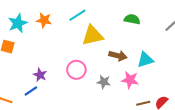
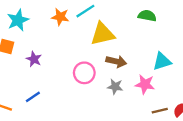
orange star: (44, 20) -> (60, 17), moved
brown arrow: (118, 56) -> (116, 61), moved
purple star: (40, 75) -> (34, 59), moved

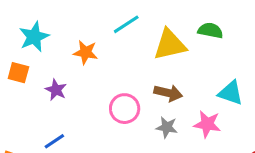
orange star: (60, 17) -> (86, 52), moved
yellow triangle: (103, 34) -> (170, 45), moved
cyan triangle: (162, 61) -> (231, 93), turned 36

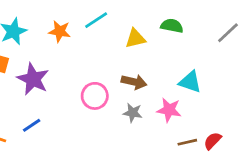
yellow triangle: (170, 45) -> (135, 38), size x0.7
orange star: (86, 52) -> (60, 31), moved
purple star: (56, 90) -> (33, 79), size x1.6

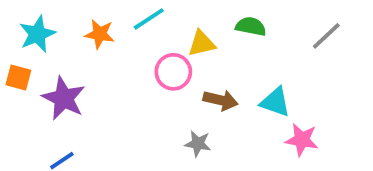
brown arrow: (134, 82) -> (221, 100), moved
pink circle: (95, 96) -> (173, 72), moved
pink star: (169, 110) -> (302, 140), moved

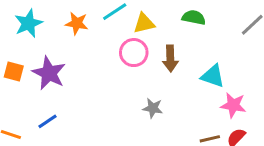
yellow triangle: (202, 43) -> (144, 23), moved
orange square: (18, 77) -> (14, 72), moved
brown arrow: (221, 100) -> (170, 58), moved, turned 75

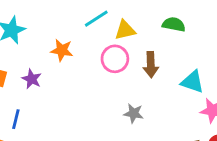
orange star: (77, 23) -> (62, 50), moved
purple star: (49, 73) -> (32, 79), size x0.6
blue line: (47, 121) -> (16, 119), moved, turned -42

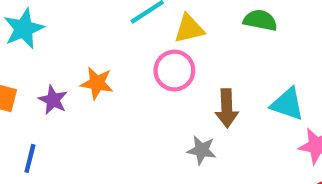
orange star: (62, 50) -> (97, 83), moved
brown arrow: (151, 65) -> (227, 108), moved

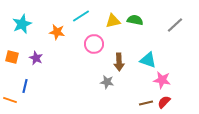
yellow triangle: (189, 29) -> (113, 21), moved
orange star: (97, 83) -> (57, 32), moved

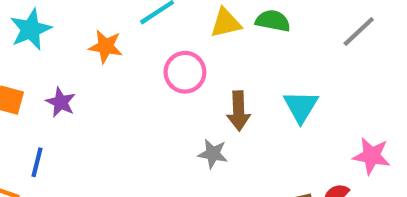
cyan triangle: (148, 60) -> (301, 107), turned 42
pink star: (162, 80) -> (372, 156), moved

